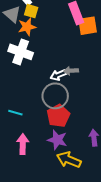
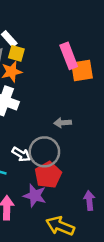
white arrow: (58, 75) -> (21, 154), moved, turned -126
purple star: (57, 140) -> (35, 196), moved

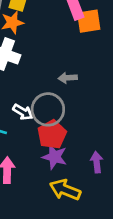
purple star: (35, 196) -> (55, 157), moved

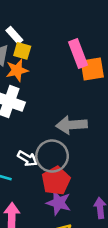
gray arrow: (68, 78) -> (72, 125), size x1.6

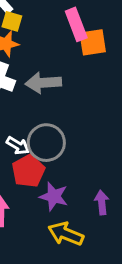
gray arrow: (72, 125) -> (43, 83), moved
red pentagon: (56, 181) -> (28, 171), moved

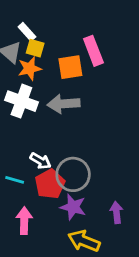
orange square: (93, 42) -> (70, 67), moved
gray circle: (46, 143) -> (73, 174), moved

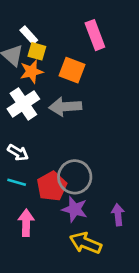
pink rectangle: (93, 51) -> (95, 35), moved
orange square: (70, 67) -> (72, 70), turned 30
white cross: (21, 101) -> (23, 104), turned 36
white arrow: (40, 161) -> (18, 153), moved

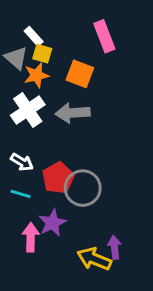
red pentagon: (52, 186) -> (58, 178), moved
purple star: (75, 209) -> (52, 223), moved, turned 30
purple arrow: (118, 215) -> (114, 247), moved

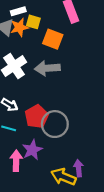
white rectangle: (34, 36) -> (18, 11), turned -64
yellow square: (42, 54) -> (33, 22), moved
orange star: (36, 75) -> (19, 27), moved

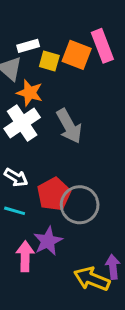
orange star: (19, 27) -> (30, 93), moved, turned 30
orange square: (53, 39) -> (77, 55), moved
gray arrow: (47, 68) -> (69, 126), turned -115

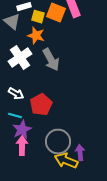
orange star: (30, 93) -> (36, 36), moved
gray circle: (80, 205) -> (58, 142), moved
purple star: (48, 241) -> (22, 130), moved

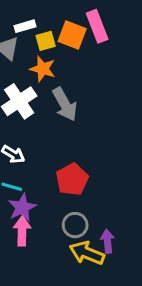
yellow square: (38, 17) -> (46, 41), turned -32
red pentagon: (41, 105) -> (72, 179), moved
gray circle: (58, 142) -> (75, 225), size x0.7

